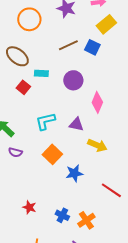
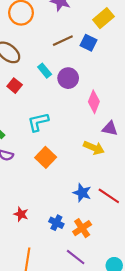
cyan rectangle: (41, 73) -> (45, 71), moved, turned 48
purple triangle: (76, 124) -> (110, 128), moved
blue star: (74, 173) -> (82, 193), moved, turned 30

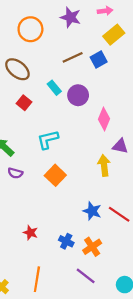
blue square: (88, 43) -> (99, 60), turned 35
yellow arrow: (94, 148) -> (104, 166), turned -120

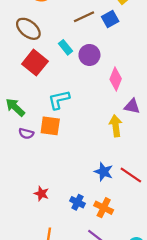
red square: (24, 103) -> (35, 63), size x1.6
orange square: (55, 175) -> (50, 126), moved, turned -36
orange cross: (92, 247) -> (104, 208), turned -30

